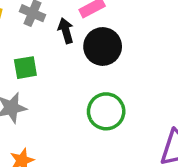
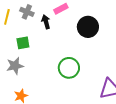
black circle: (103, 46) -> (88, 27), moved

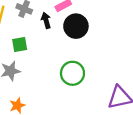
black circle: (88, 27) -> (76, 26), moved

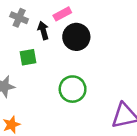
green square: (20, 45) -> (28, 57), moved

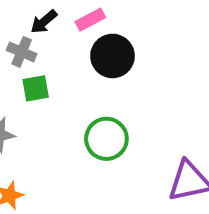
gray cross: (19, 18) -> (22, 52), moved
black arrow: (43, 31) -> (44, 22), moved, turned -114

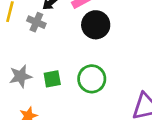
green square: (36, 88) -> (52, 79), moved

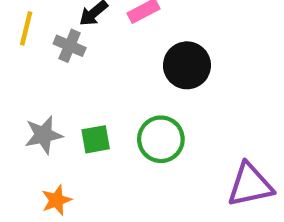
black circle: (96, 25) -> (187, 65), moved

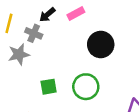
gray star: (43, 135) -> (19, 54), moved

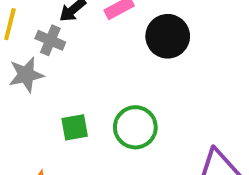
black circle: (101, 44) -> (168, 36), moved

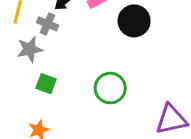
green square: (75, 127) -> (46, 84), moved, turned 30

